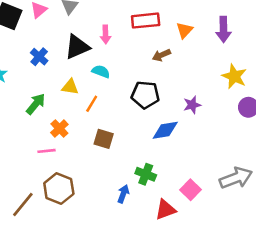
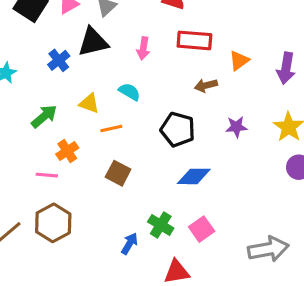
black triangle: (77, 47) -> (93, 42), moved
orange line: (92, 104) -> (111, 129), turned 36
purple star: (192, 105) -> (236, 127), moved
pink square: (190, 190) -> (202, 229), moved

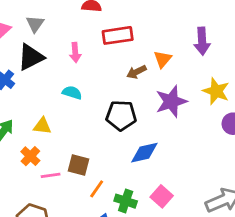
orange triangle: (239, 61) -> (163, 59), moved
yellow triangle: (89, 103) -> (42, 126), moved
purple star: (236, 127) -> (171, 101), size x1.6
orange line: (111, 129) -> (97, 189), moved, turned -30
pink line: (47, 175) -> (51, 175), moved

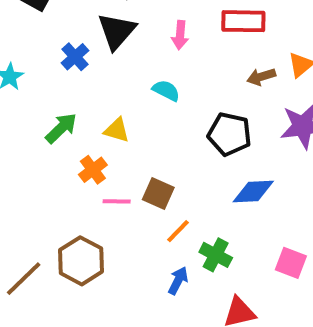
black triangle: (31, 57) -> (117, 31), turned -32
pink square: (162, 196) -> (291, 263), moved, turned -30

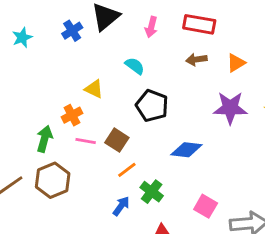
brown arrow: (261, 77) -> (196, 59), moved
green arrow: (61, 128) -> (44, 139), moved, turned -40
black pentagon: (230, 134) -> (152, 106), moved

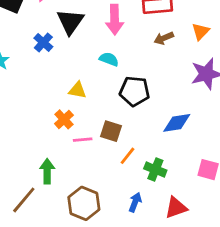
pink arrow: (151, 27) -> (115, 20), size x1.5
green arrow: (44, 139) -> (47, 171), moved
brown hexagon: (53, 180) -> (84, 203), moved
blue arrow: (121, 206) -> (135, 202), moved

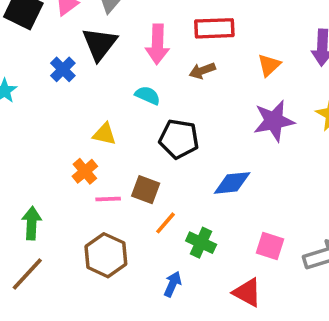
brown arrow: (164, 38) -> (202, 71), moved
green arrow: (47, 171) -> (32, 223), moved
brown hexagon: (84, 203) -> (106, 255), moved
red triangle: (176, 208) -> (247, 293), moved, turned 45

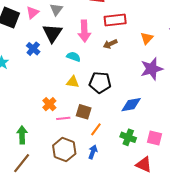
cyan semicircle: (148, 95) -> (74, 57), moved
yellow triangle: (104, 134) -> (73, 82), moved
green cross: (201, 243) -> (128, 137), moved
blue arrow: (173, 284) -> (93, 152), moved

